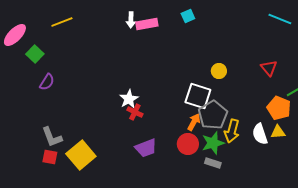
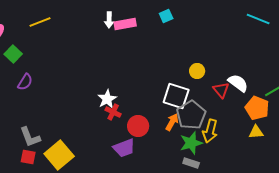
red triangle: (269, 68) -> (221, 90), moved
white semicircle: (260, 134) -> (238, 83), moved, turned 145
red circle: (188, 144) -> (138, 126), moved

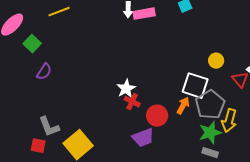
orange arrow: (172, 122) -> (183, 106), moved
red square: (28, 157) -> (38, 146), moved

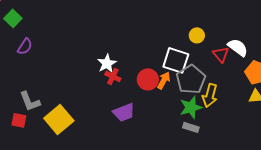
red circle: (157, 116) -> (148, 79), moved

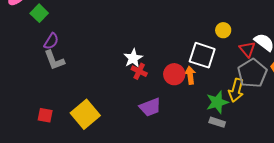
gray pentagon: (191, 79) -> (252, 73), moved
orange arrow: (164, 80) -> (190, 75), turned -36
gray L-shape: (30, 101) -> (54, 60), moved

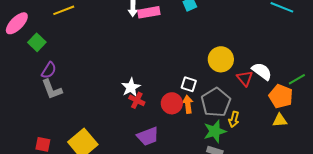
yellow circle: (223, 30) -> (221, 59), size x1.6
white square: (202, 55) -> (189, 84), moved, size x0.6
gray pentagon: (252, 73) -> (216, 102), moved
yellow arrow: (236, 90) -> (234, 119), size x0.7

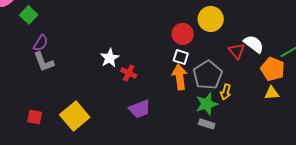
yellow circle: (221, 59) -> (211, 19), moved
white star: (131, 87) -> (110, 58), moved
red circle: (172, 103) -> (183, 34), moved
orange arrow: (188, 104) -> (180, 77), size x1.4

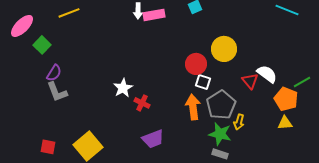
white square: (181, 57) -> (203, 82), moved
green star: (207, 104) -> (220, 134), turned 30

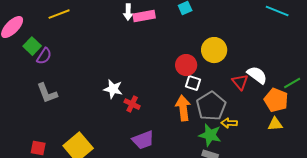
purple semicircle: (54, 73) -> (44, 56), moved
white star: (123, 88) -> (113, 89), turned -30
yellow arrow: (239, 122) -> (229, 123), turned 77

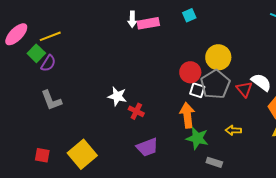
yellow line: (59, 14) -> (50, 36), moved
gray pentagon: (211, 106) -> (215, 84), moved
green star: (210, 135) -> (197, 138), moved

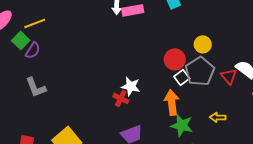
yellow circle: (218, 57) -> (203, 44), size x0.7
white square: (197, 90) -> (182, 77), turned 35
white star: (117, 96) -> (131, 86), moved

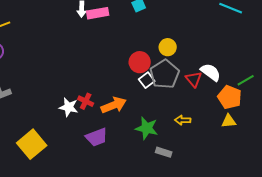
white star: (131, 86) -> (69, 107), moved
orange arrow: (172, 102) -> (114, 105), moved, turned 75

